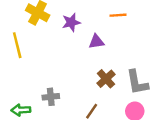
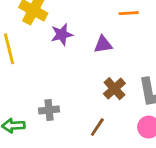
purple star: (71, 22) -> (62, 34), moved

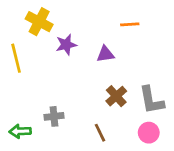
brown line: (97, 127) -> (100, 133), turned -60

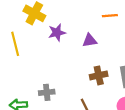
brown cross: (116, 96) -> (99, 75), turned 30

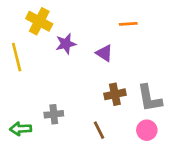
purple triangle: (90, 40) -> (104, 53), turned 42

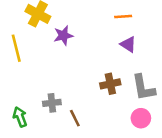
purple triangle: (104, 53) -> (128, 44), moved
green arrow: (21, 129) -> (20, 117), turned 72
brown line: (99, 130) -> (75, 118), moved

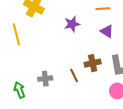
purple star: (63, 36) -> (72, 24), moved
brown line: (75, 118) -> (74, 76), moved

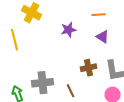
brown line: (74, 76) -> (71, 91), moved
gray cross: (45, 79) -> (43, 83), size x1.5

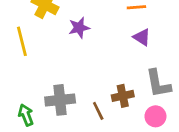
purple star: (69, 30) -> (79, 28), moved
brown cross: (89, 68) -> (123, 96), moved

